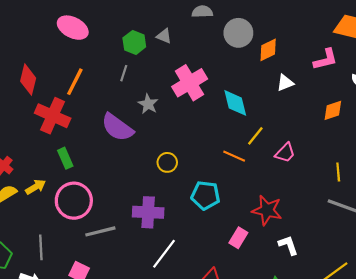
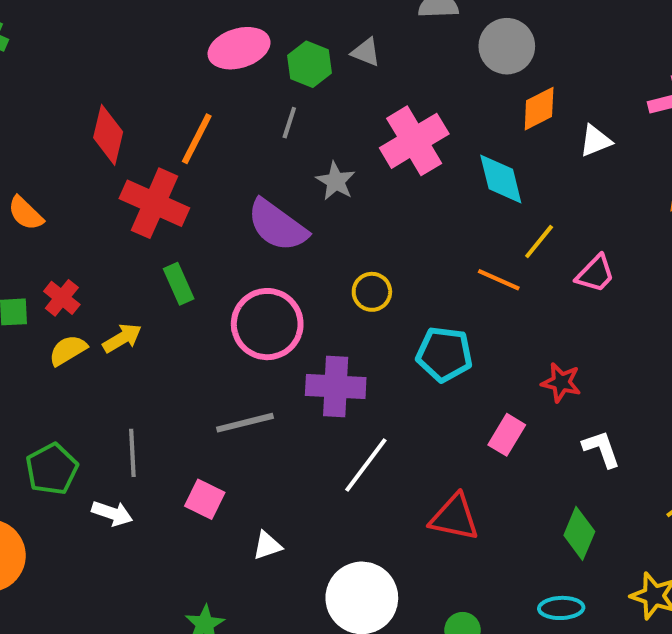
pink ellipse: (73, 28) -> (239, 48), moved, turned -44
orange diamond: (268, 50) -> (539, 109), moved
pink circle: (74, 201) -> (267, 324), moved
red star: (267, 210) -> (561, 382), size x0.7

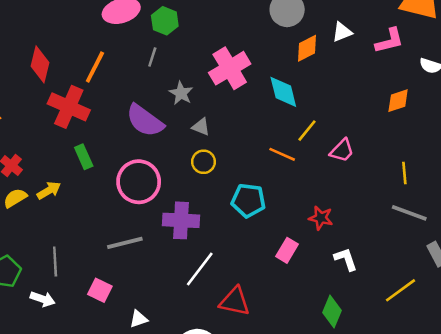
gray triangle: (366, 52) -> (201, 127), moved
white triangle: (595, 141) -> (342, 32), moved
red triangle: (454, 517) -> (235, 301), moved

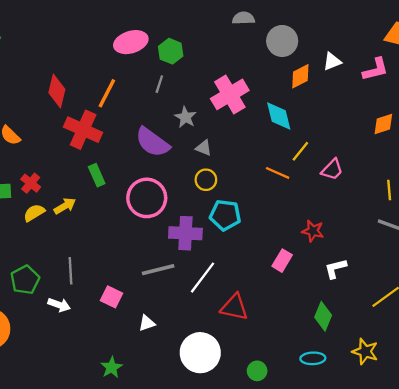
cyan pentagon: (248, 200) -> (225, 215), moved
gray line: (125, 243) -> (158, 270), moved
white L-shape: (346, 259) -> (336, 268), turned -85

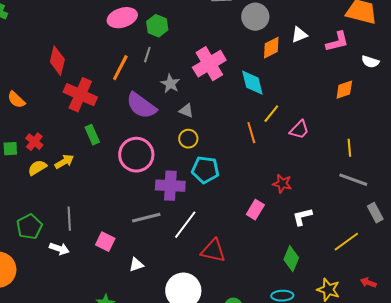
orange line: (107, 93) -> (120, 68), moved
orange line: (278, 173) -> (251, 133), turned 50

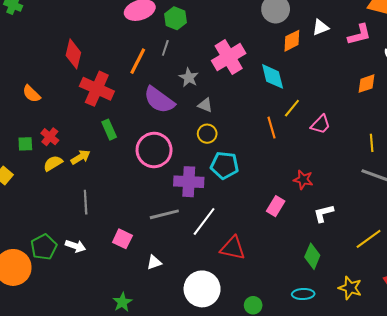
gray line: (69, 219) -> (86, 202), moved
green pentagon: (29, 227) -> (44, 247), moved

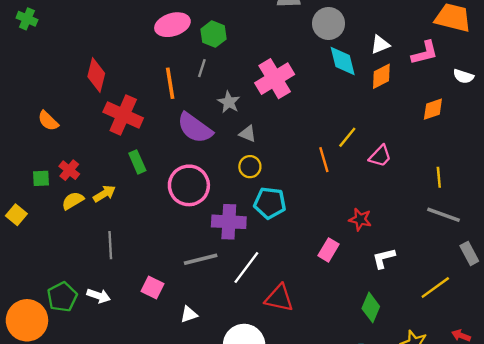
orange diamond: (292, 41) -> (381, 76), moved
orange line: (138, 61) -> (170, 83), turned -36
cyan diamond: (273, 76) -> (343, 61), moved

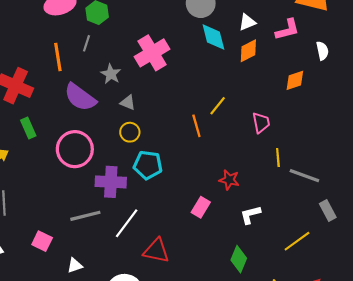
white semicircle: (463, 76) -> (322, 51), turned -120
pink trapezoid: (380, 156) -> (261, 123), moved, turned -55
yellow line: (439, 177) -> (278, 158), moved

